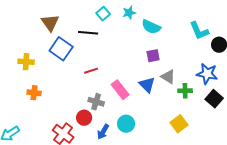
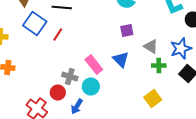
red line: (91, 71) -> (58, 34), moved, turned -40
blue star: (207, 74) -> (181, 48), turned -30
gray triangle: (168, 77) -> (151, 46), moved
cyan circle: (126, 124) -> (91, 86), moved

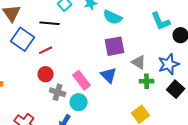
purple square: (127, 30) -> (115, 46), size x1.5
red line: (58, 34) -> (46, 50), turned 32
red circle: (58, 92) -> (46, 74), moved

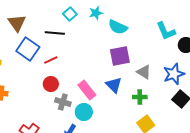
green cross: (147, 81) -> (140, 97), moved

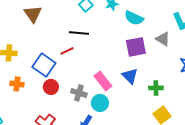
black line: (55, 33) -> (79, 33), moved
blue square: (28, 49) -> (44, 65), moved
gray triangle: (144, 72) -> (163, 39), moved
red circle: (51, 84) -> (51, 87), moved

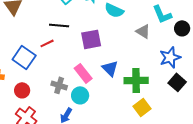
purple square: (136, 47) -> (91, 39), moved
red circle: (51, 87) -> (22, 90), moved
green cross: (156, 88) -> (136, 80), size x1.6

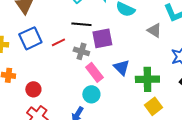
black line: (59, 25) -> (81, 24), moved
blue square: (24, 57) -> (30, 38), moved, turned 30
gray cross: (59, 85) -> (81, 51), moved

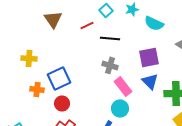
blue square: (30, 38) -> (59, 78), moved
purple square: (102, 38) -> (149, 57), moved
red line: (58, 42) -> (87, 25), moved

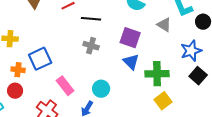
purple square: (149, 57) -> (130, 38), turned 30
pink rectangle: (123, 86) -> (65, 86), moved
red circle: (62, 103) -> (15, 91), moved

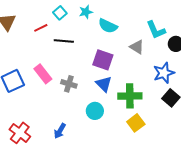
gray cross: (91, 46) -> (69, 84), moved
pink rectangle: (65, 86) -> (43, 74), moved
cyan circle: (101, 89) -> (95, 111), moved

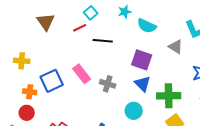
cyan square: (60, 13) -> (91, 13), moved

